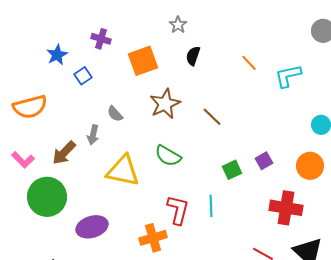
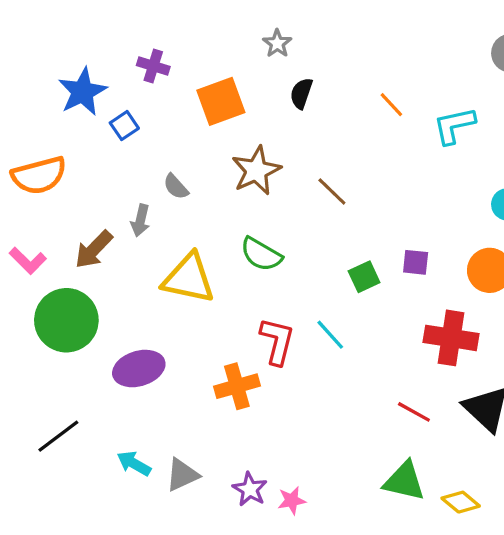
blue star: (57, 55) -> (82, 92), size x1.4
purple square: (264, 161) -> (416, 262), turned 36
cyan line: (211, 206) -> (330, 335), turned -40

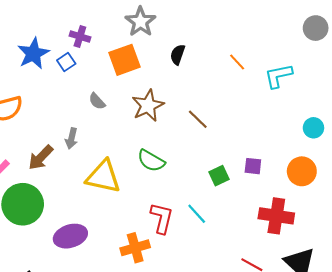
gray star: (277, 43) -> (140, 22), moved, size x1.6
blue square: (124, 126) -> (66, 62), moved
gray semicircle: (176, 187) -> (97, 101), moved

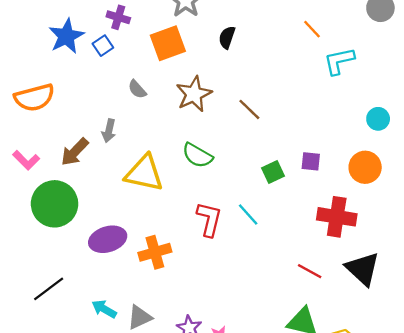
orange line: (237, 62) -> (312, 29), moved
orange cross: (135, 248) -> (155, 252), moved

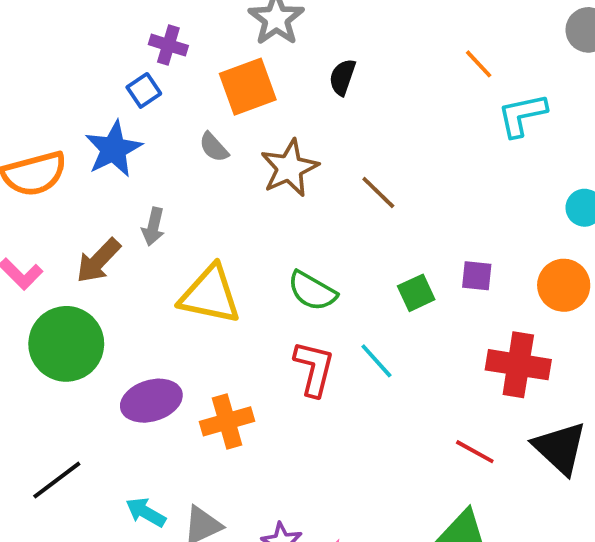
blue star: (66, 36) -> (114, 149), moved
gray semicircle: (137, 89) -> (214, 147), moved
green semicircle: (197, 155) -> (312, 291), moved

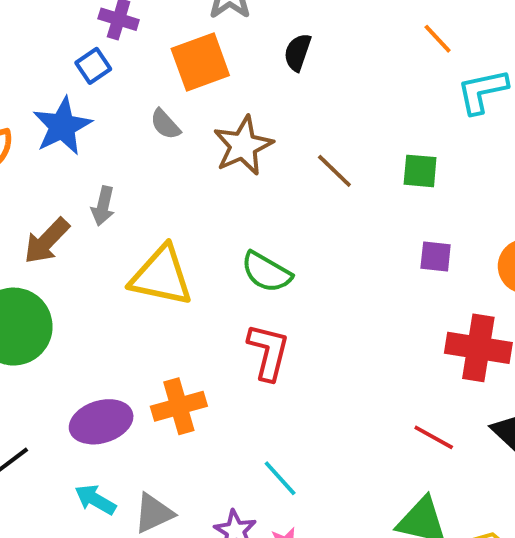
green square: (416, 293) -> (420, 171), moved, turned 30
cyan line: (376, 361) -> (280, 478), moved
purple ellipse: (151, 401) -> (101, 422), moved

